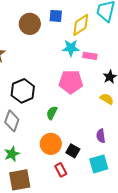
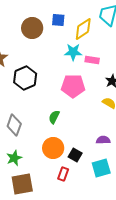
black hexagon: (23, 91) -> (25, 78), moved
purple semicircle: (101, 136) -> (103, 140), turned 96
red rectangle: (61, 170) -> (63, 174), turned 48

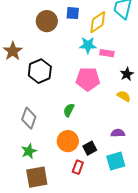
black square: (75, 155) -> (90, 148), turned 32

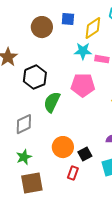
green semicircle: (69, 110) -> (52, 102), moved, size x1.5
gray diamond: (29, 118) -> (24, 124), turned 45

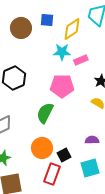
pink rectangle: (102, 59) -> (81, 60), turned -32
green semicircle: (52, 102) -> (45, 113), moved
red rectangle: (73, 173) -> (52, 174), size x1.5

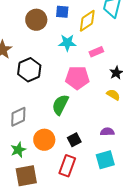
cyan star: (62, 52) -> (67, 43), moved
orange circle: (42, 148) -> (44, 140), moved
black square: (64, 155) -> (74, 140), moved

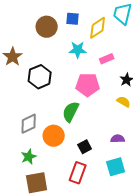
orange circle: (44, 140) -> (54, 136), moved

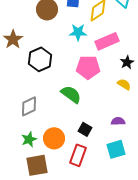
pink rectangle: (107, 59) -> (107, 41), size x1.6
green semicircle: (71, 112) -> (71, 94), turned 100
orange circle: (54, 136) -> (54, 138), moved
black square: (85, 147) -> (85, 129), turned -32

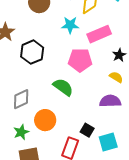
purple semicircle: (118, 121) -> (110, 101), moved, size x1.5
black square: (85, 129) -> (87, 130), moved
orange circle: (54, 138) -> (45, 120), moved

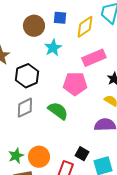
cyan star: (70, 25) -> (53, 48), moved, turned -30
gray diamond: (21, 99) -> (25, 108), moved
orange circle: (45, 120) -> (39, 157), moved

